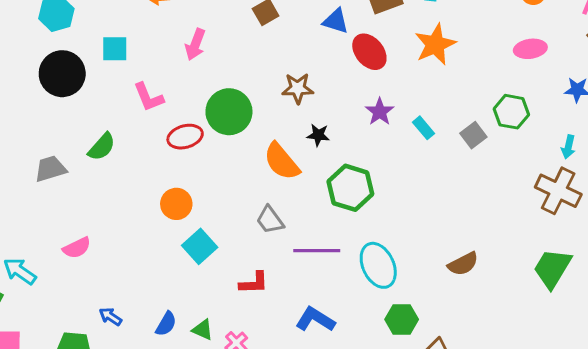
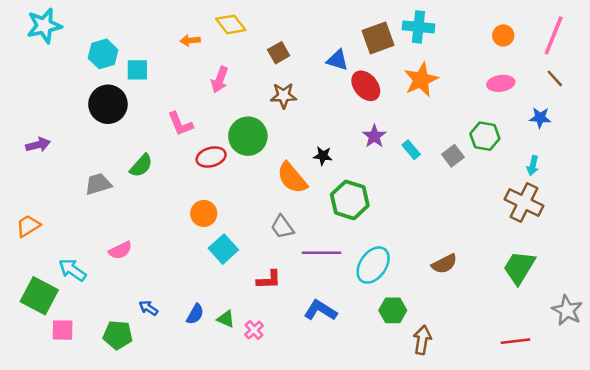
cyan square: (115, 49) -> (137, 70), moved
brown star: (298, 88) -> (284, 96), moved
cyan ellipse: (378, 265) -> (373, 265), turned 60

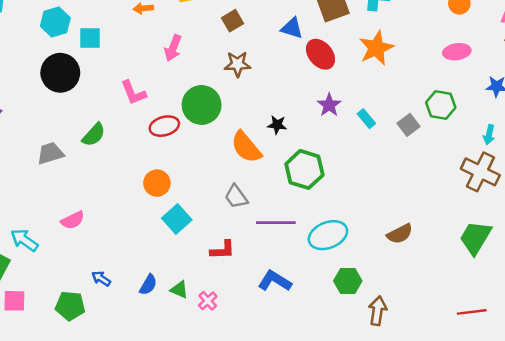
cyan ellipse: (373, 265) -> (328, 235), turned 33

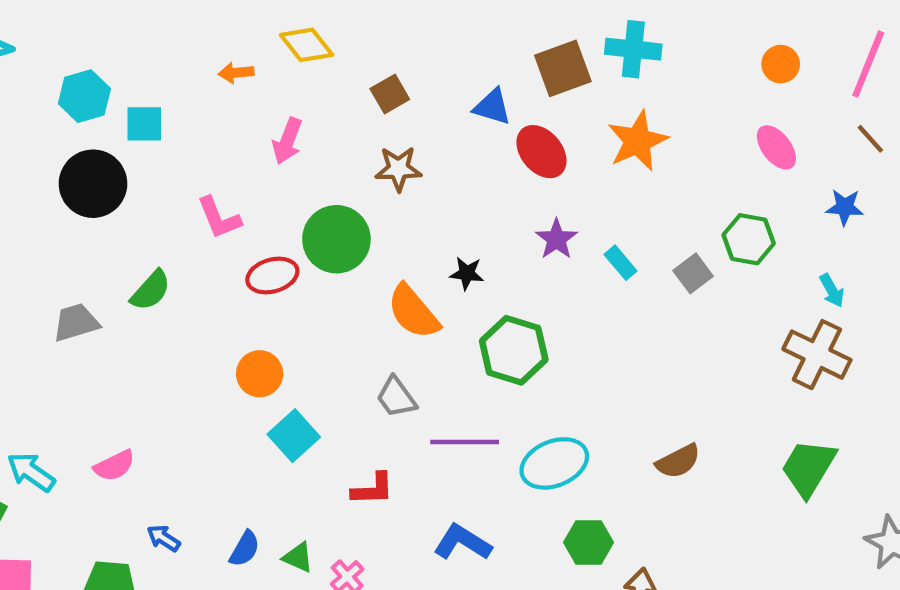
pink ellipse: (457, 52) -> (776, 147), turned 60
cyan arrow: (489, 135) -> (832, 290), turned -42
pink semicircle: (73, 220) -> (114, 466), moved

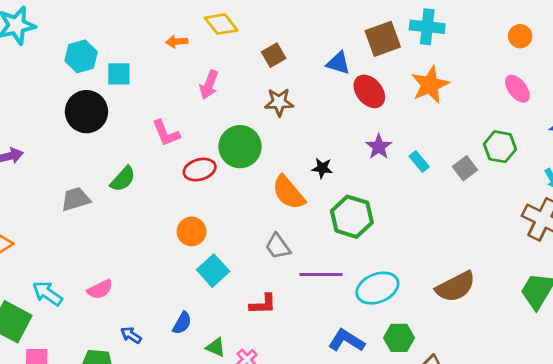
brown semicircle: (678, 461) -> (456, 287), size x1.4
blue L-shape: (462, 542) -> (346, 341), moved
blue semicircle: (245, 549) -> (182, 323), moved

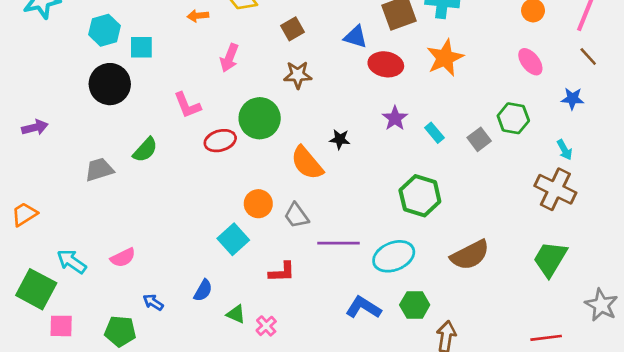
red ellipse: (369, 91) -> (386, 64), turned -40
green hexagon: (352, 217) -> (420, 196), moved
orange circle: (192, 231) -> (258, 204), moved

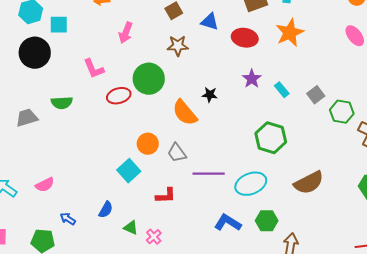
blue triangle: (356, 37) -> (210, 22), moved
green hexagon: (513, 118) -> (342, 112), moved
green semicircle: (145, 150) -> (62, 103), turned 45

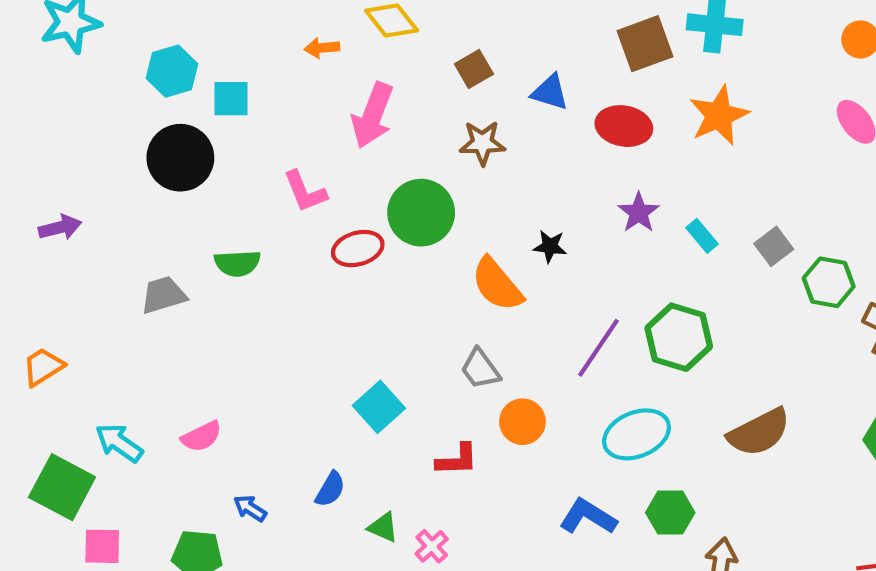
pink arrow: (126, 33) -> (373, 115), size x1.4
orange circle: (148, 144) -> (522, 422), moved
purple line: (209, 174) -> (599, 348), moved, turned -56

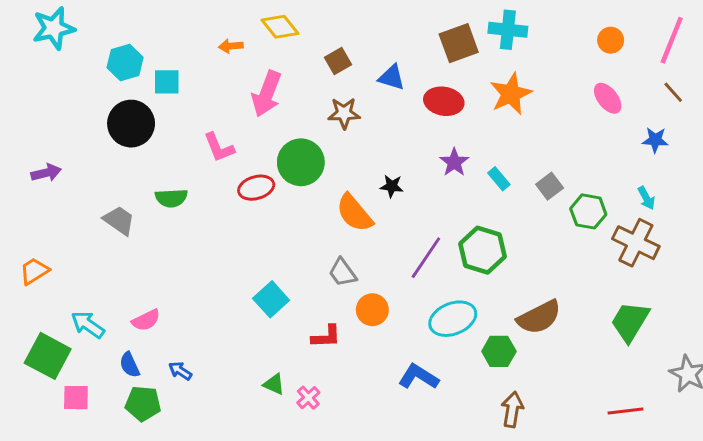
gray trapezoid: (163, 295) -> (119, 220), turned 52
blue semicircle: (330, 489) -> (130, 365), moved, turned 125
green hexagon: (670, 513) -> (499, 351), moved

